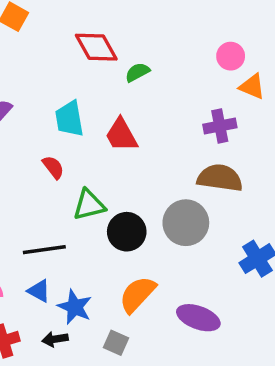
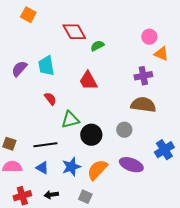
cyan trapezoid: (69, 119) -> (46, 66), moved
gray circle: (186, 223) -> (124, 130), size x0.6
blue star: (75, 307) -> (71, 167), moved, turned 30
purple ellipse: (198, 318) -> (131, 165), moved

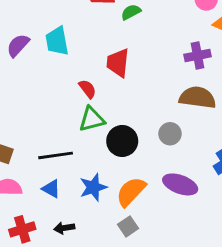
red trapezoid: (88, 81) -> (118, 63), turned 35
red semicircle: (50, 99) -> (87, 89), moved
gray square: (85, 197) -> (128, 226), moved, turned 32

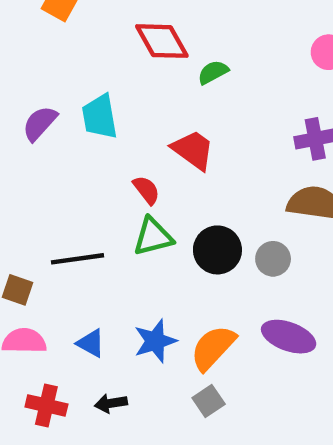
red trapezoid: (118, 63) -> (193, 150), turned 120
black circle: (122, 141) -> (217, 250), moved
black line: (56, 155) -> (77, 259), moved
red cross: (22, 229) -> (46, 405), turned 30

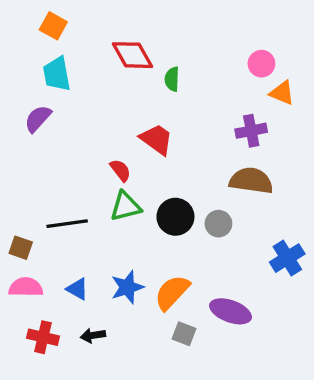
green semicircle: (213, 72) -> (172, 79), turned -60
cyan trapezoid: (100, 117) -> (57, 74), moved
purple ellipse: (289, 337) -> (230, 311), moved
gray square: (209, 401) -> (184, 334), moved, turned -35

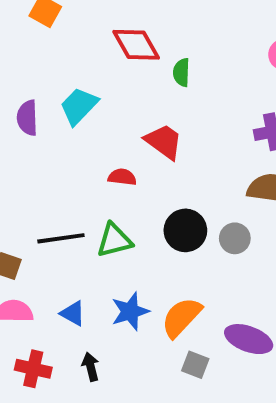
cyan trapezoid: (57, 74) -> (79, 106), moved, turned 54
purple semicircle: (38, 119) -> (27, 118), turned -44
red semicircle: (120, 170) -> (122, 177), turned -45
green triangle: (126, 206) -> (114, 240), moved
black arrow: (93, 335) -> (91, 367), turned 85

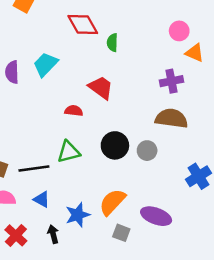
black line: (61, 238) -> (34, 169), moved
blue star: (130, 311) -> (78, 215), moved
red cross: (33, 369) -> (16, 235), turned 30

